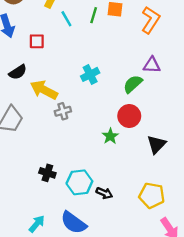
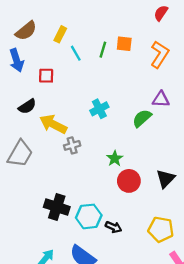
red circle: (129, 116) -> (129, 181), moved
green star: (110, 136) -> (115, 158), moved
black cross: (47, 173) -> (57, 207), size x1.5

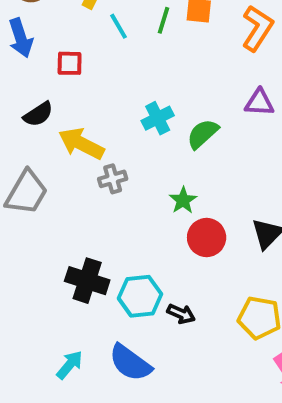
green semicircle: (142, 118) -> (203, 134), moved

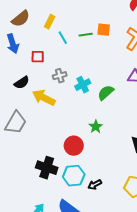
green line: (163, 20) -> (86, 35), turned 64
gray cross: (113, 179) -> (60, 76), moved
red circle: (207, 238) -> (74, 146), moved
black arrow: (181, 314) -> (95, 185), turned 128

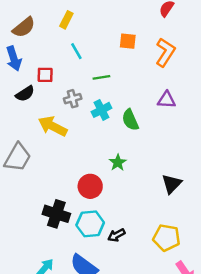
yellow rectangle: (50, 22) -> (66, 20), moved
green line: (86, 35) -> (101, 77), moved
black semicircle: (22, 83) -> (25, 94), moved
green semicircle: (106, 93) -> (130, 120), turned -72

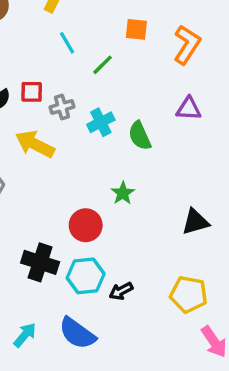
red square: (45, 75) -> (32, 92), moved
green line: (101, 77) -> (103, 65), moved, turned -36
black triangle: (172, 184) -> (195, 222), turned 30

